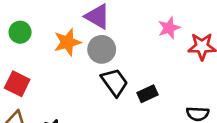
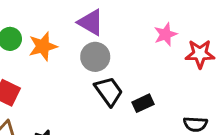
orange star: (67, 42) -> (43, 46), moved

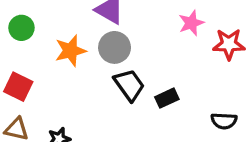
orange star: (43, 46) -> (70, 51), moved

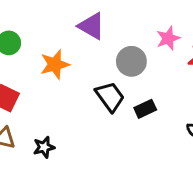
gray circle: (115, 47) -> (131, 61), moved

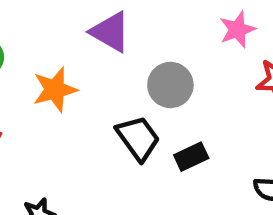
pink star: (168, 38) -> (237, 30), moved

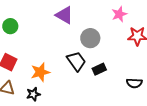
orange star: (55, 90) -> (40, 72), moved

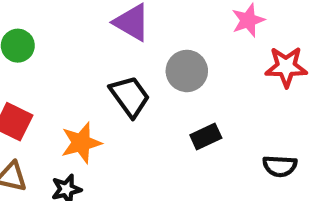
black trapezoid: (76, 61) -> (130, 96), moved

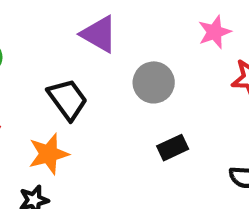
black trapezoid: (130, 96) -> (67, 99), moved

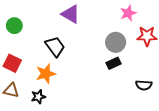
gray circle: (154, 82) -> (116, 42), moved
black rectangle: (173, 148) -> (114, 63), moved

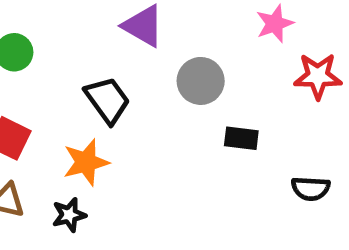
gray circle: (116, 42) -> (201, 81), moved
black rectangle: (114, 63) -> (241, 138), turned 32

